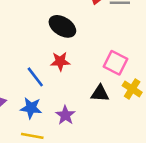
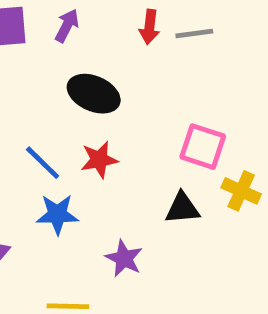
blue line: (35, 77) -> (43, 163), moved
blue star: (31, 108) -> (57, 214), moved

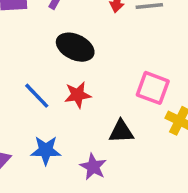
black triangle: (182, 208) -> (121, 132), moved
blue star: (57, 214) -> (46, 150), moved

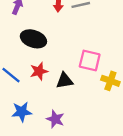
black triangle: (121, 132) -> (65, 81), moved

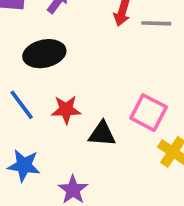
black ellipse: (33, 39) -> (44, 54), moved, turned -45

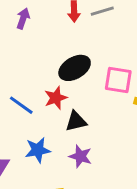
black ellipse: (44, 54) -> (75, 68), moved
black triangle: (102, 134) -> (76, 121), moved

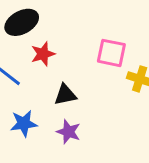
black ellipse: (75, 68) -> (22, 22), moved
red star: (56, 98) -> (43, 54), moved

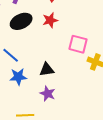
red star: (43, 54) -> (50, 20), moved
blue star: (24, 123) -> (18, 77), moved

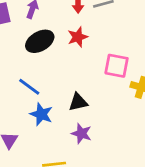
blue star: (18, 77) -> (41, 114), turned 30

